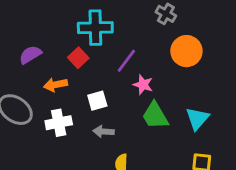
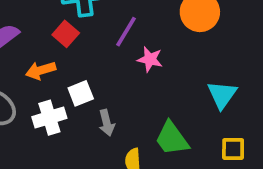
white square: (97, 101) -> (81, 93), moved
green trapezoid: (155, 116) -> (172, 139), moved
gray arrow: (104, 131) -> (107, 123), turned -102

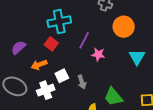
cyan triangle: (222, 95) -> (137, 57), moved
gray arrow: (107, 123) -> (82, 82), moved

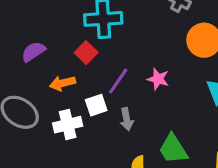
purple line: (84, 40) -> (118, 81), moved

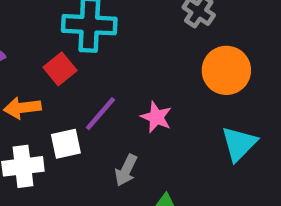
gray arrow: (127, 119) -> (126, 170), moved, turned 30

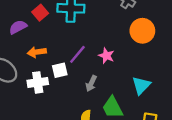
red square: (60, 69) -> (40, 13), moved
cyan triangle: (239, 144) -> (141, 85), moved

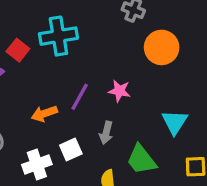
orange arrow: (37, 52) -> (44, 114), moved
white square: (60, 70) -> (71, 149), moved
white cross: (38, 82) -> (37, 164), moved

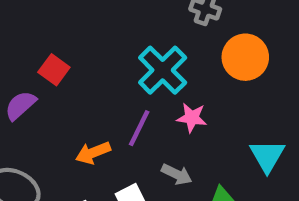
cyan cross: (58, 36) -> (163, 70), moved, turned -33
gray arrow: (106, 133) -> (177, 174), turned -75

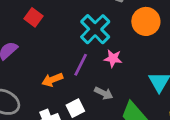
red square: (54, 70) -> (33, 17), moved

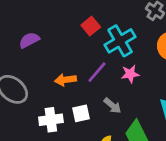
red square: (33, 17) -> (91, 26), moved
pink star: (113, 58) -> (130, 74), turned -30

